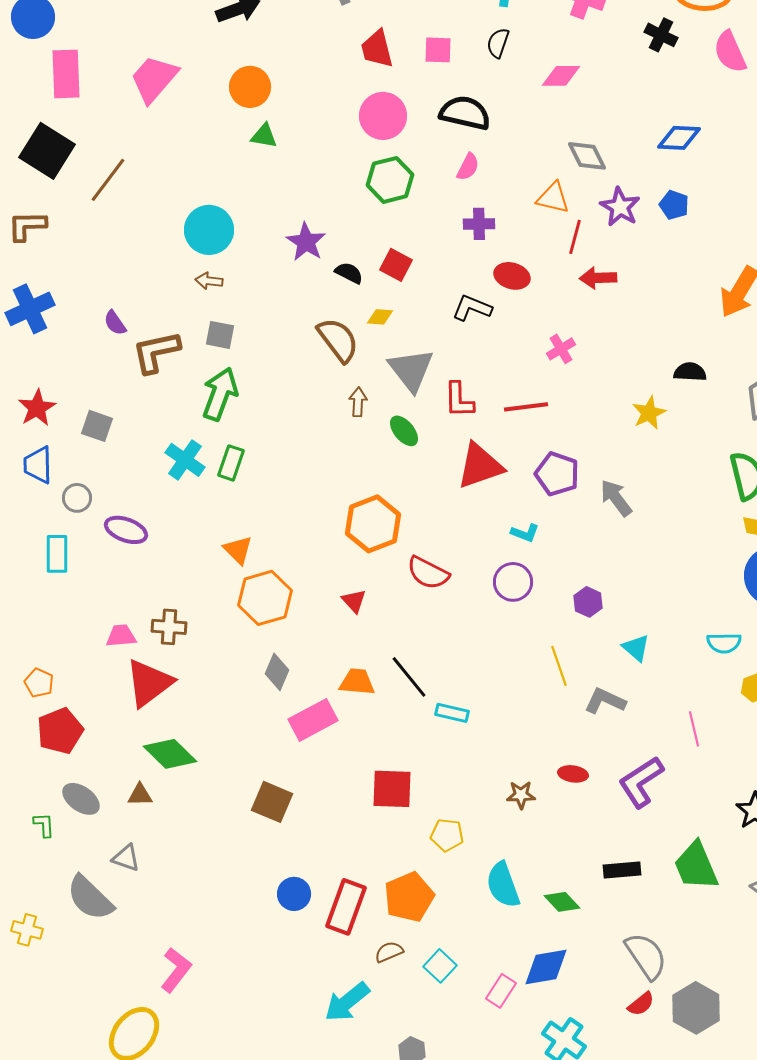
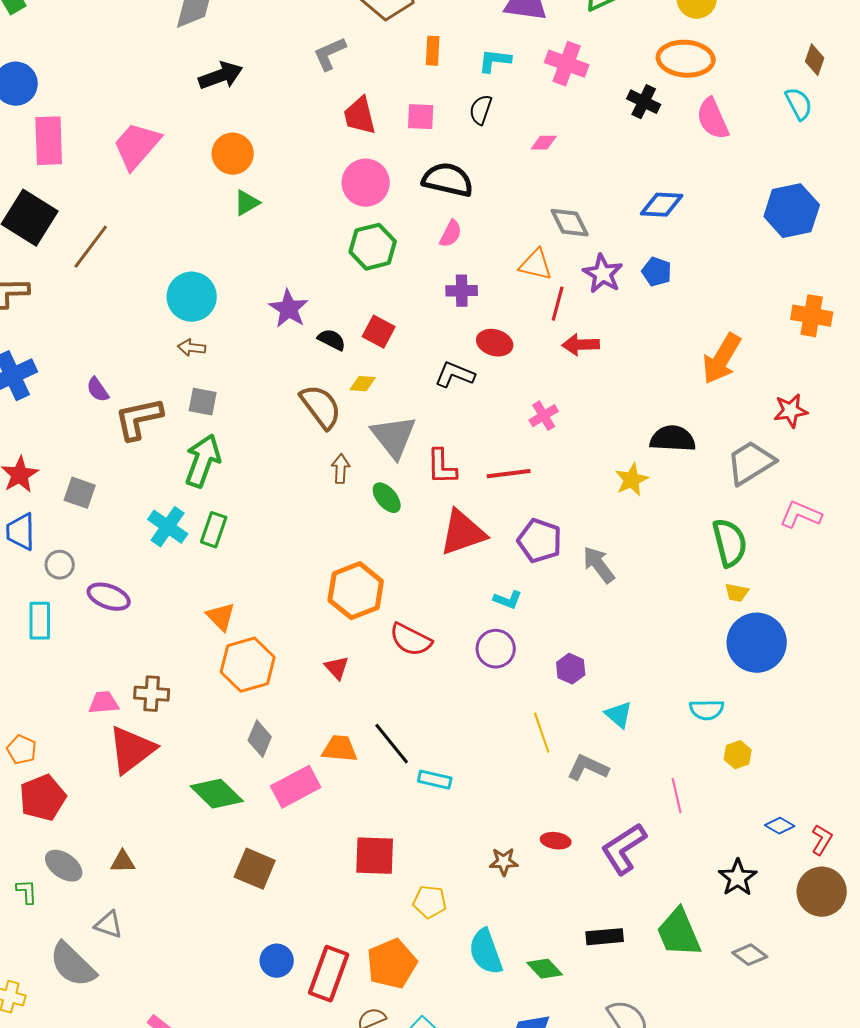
pink diamond: (561, 76) -> (544, 143), size x0.7
green triangle: (264, 136) -> (247, 203), turned -40
black semicircle: (690, 372) -> (673, 439), size x1.4
green diamond: (170, 754) -> (217, 794), moved

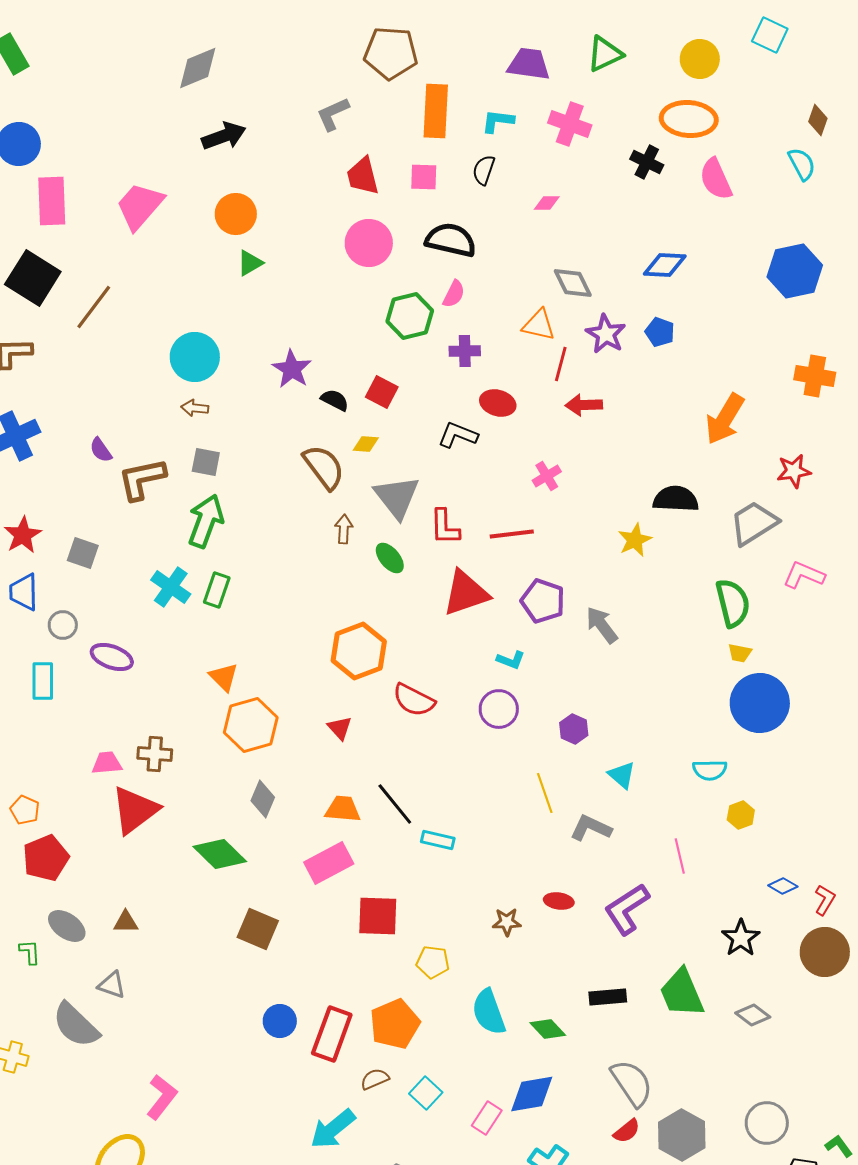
orange rectangle: (433, 51) -> (436, 111), size x1.8
green hexagon: (373, 247) -> (410, 316), moved
pink rectangle: (296, 787) -> (329, 863), moved

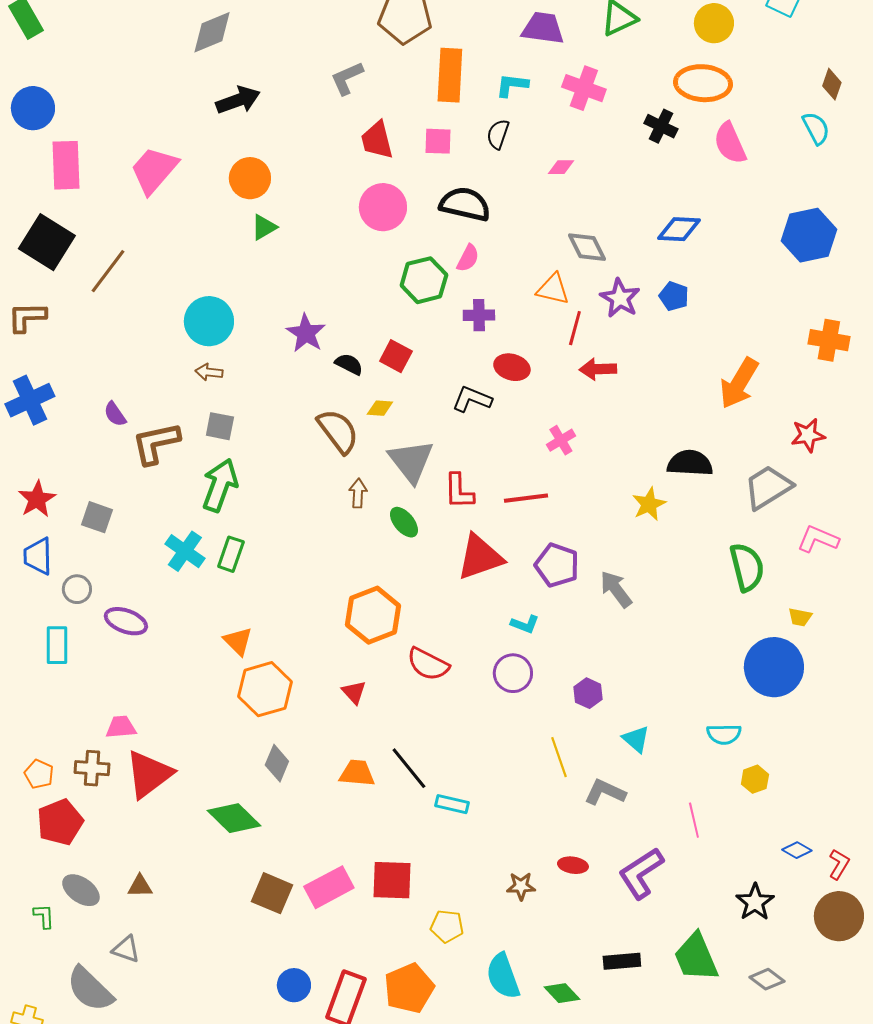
yellow trapezoid: (740, 653) -> (800, 617), moved
brown cross: (155, 754) -> (92, 768), moved
pink rectangle: (329, 863) -> (329, 887), moved

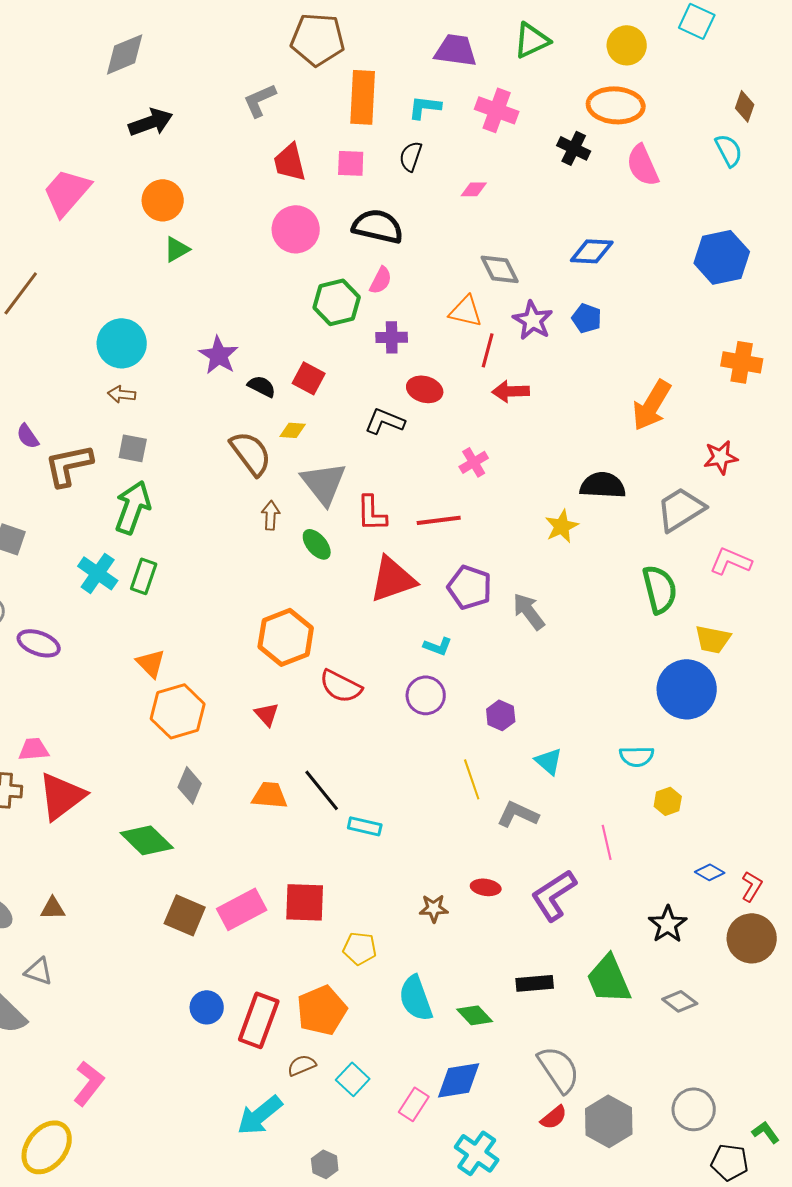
yellow trapezoid: (800, 617) -> (713, 639), size x1.5

